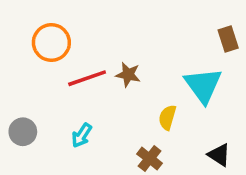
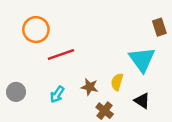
brown star: (128, 75) -> (90, 87), moved
black triangle: (219, 155) -> (142, 101), moved

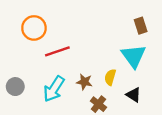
brown rectangle: (159, 27) -> (141, 26), moved
cyan arrow: (57, 94) -> (54, 89), size x1.6

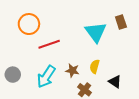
cyan triangle: (134, 56) -> (96, 32), moved

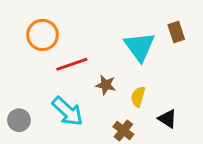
brown star: (72, 71) -> (106, 85), moved
gray circle: (13, 75) -> (19, 120), moved
cyan arrow: (46, 77) -> (68, 111), turned -80

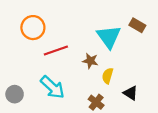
brown rectangle: (176, 32) -> (137, 25), turned -42
brown star: (106, 85) -> (90, 61), moved

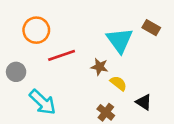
yellow semicircle: (108, 76) -> (118, 83), turned 112
cyan arrow: (52, 87) -> (43, 102), moved
gray circle: (15, 94) -> (16, 72), moved

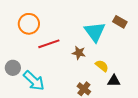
gray circle: (16, 72) -> (13, 68), moved
yellow semicircle: (118, 83) -> (102, 66), moved
black triangle: (144, 102) -> (114, 81), turned -32

